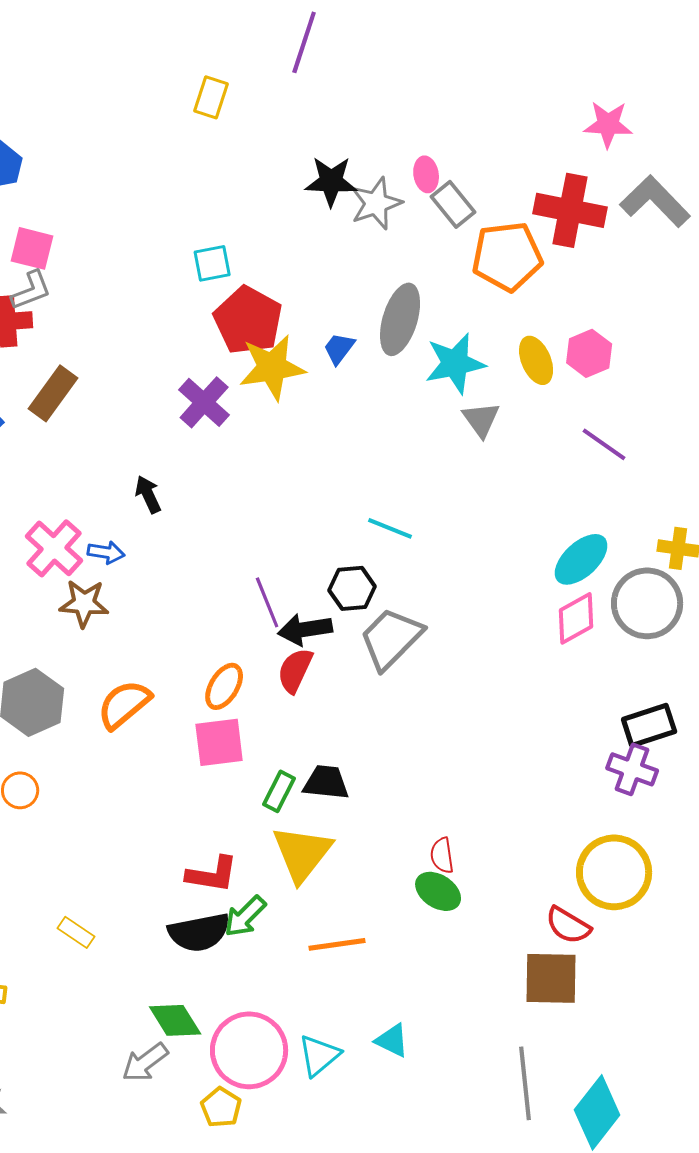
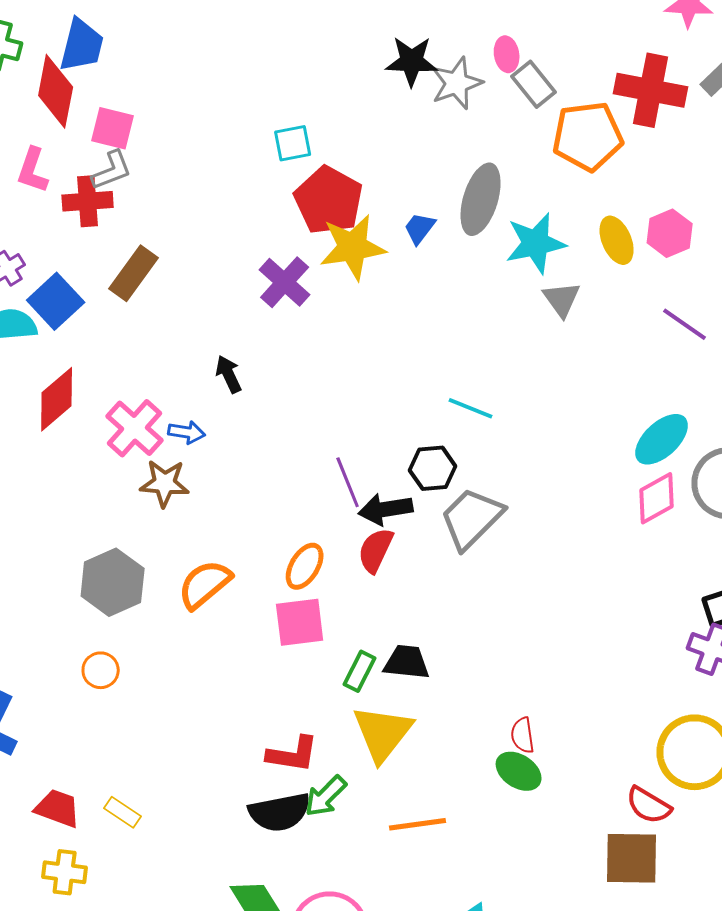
yellow rectangle: (76, 932) -> (123, 812), moved

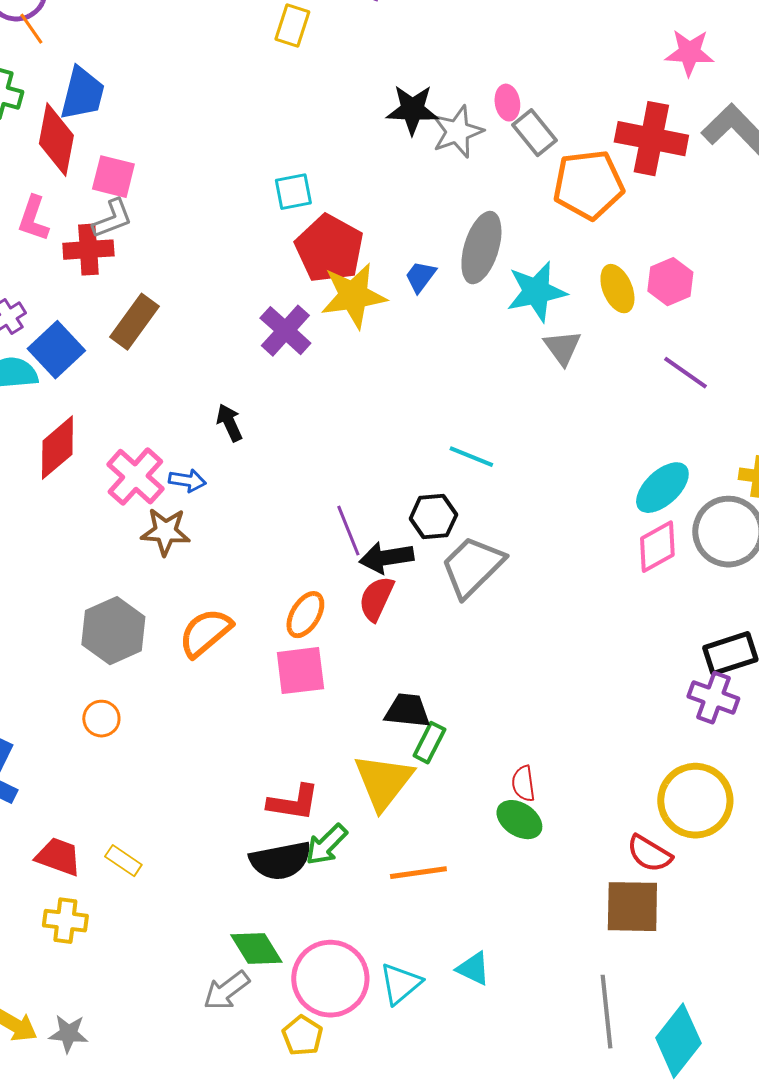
green rectangle: (360, 671) -> (429, 743), moved

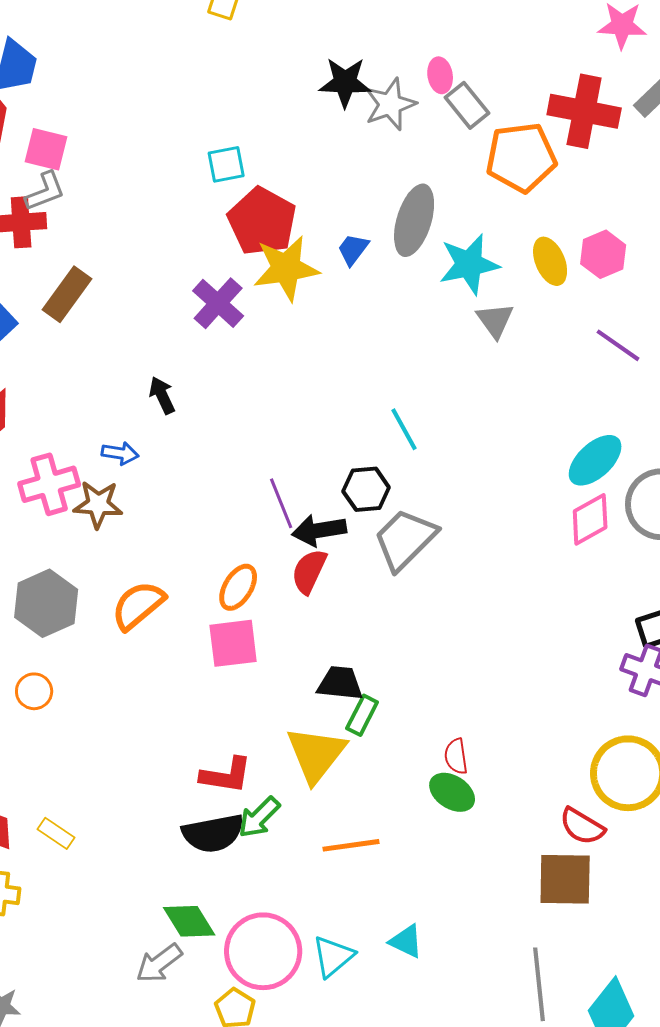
cyan line: (471, 457) -> (404, 429), turned 39
pink cross: (135, 477) -> (49, 484), moved, turned 32

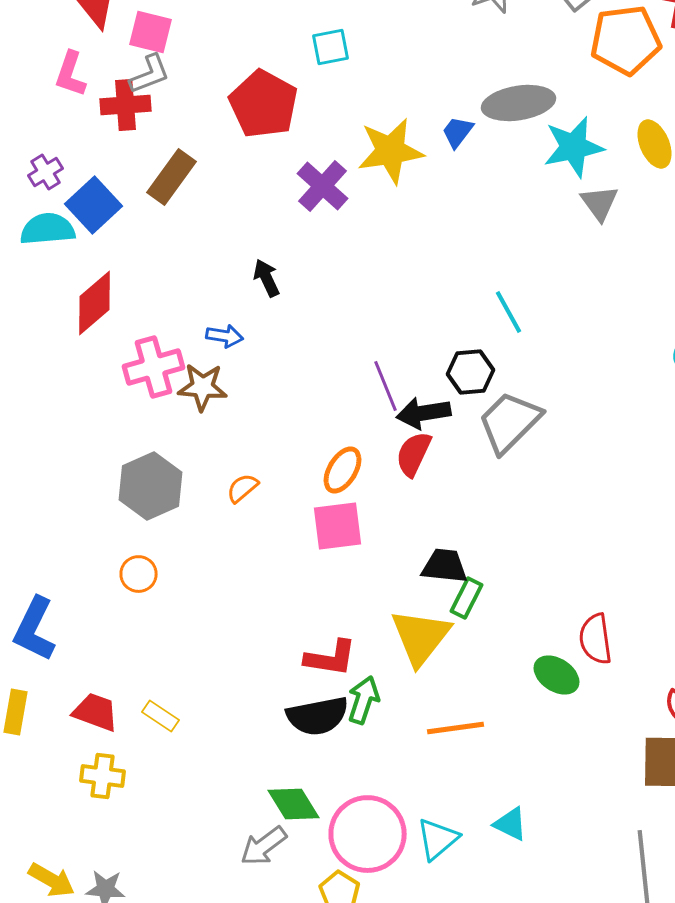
gray ellipse: (414, 220) -> (518, 103), turned 64
red pentagon: (262, 221) -> (264, 104), moved
orange semicircle: (138, 605) -> (242, 488), size x0.6
red semicircle: (456, 756) -> (596, 639), moved, size x1.4
green arrow: (259, 817) -> (364, 700), turned 153

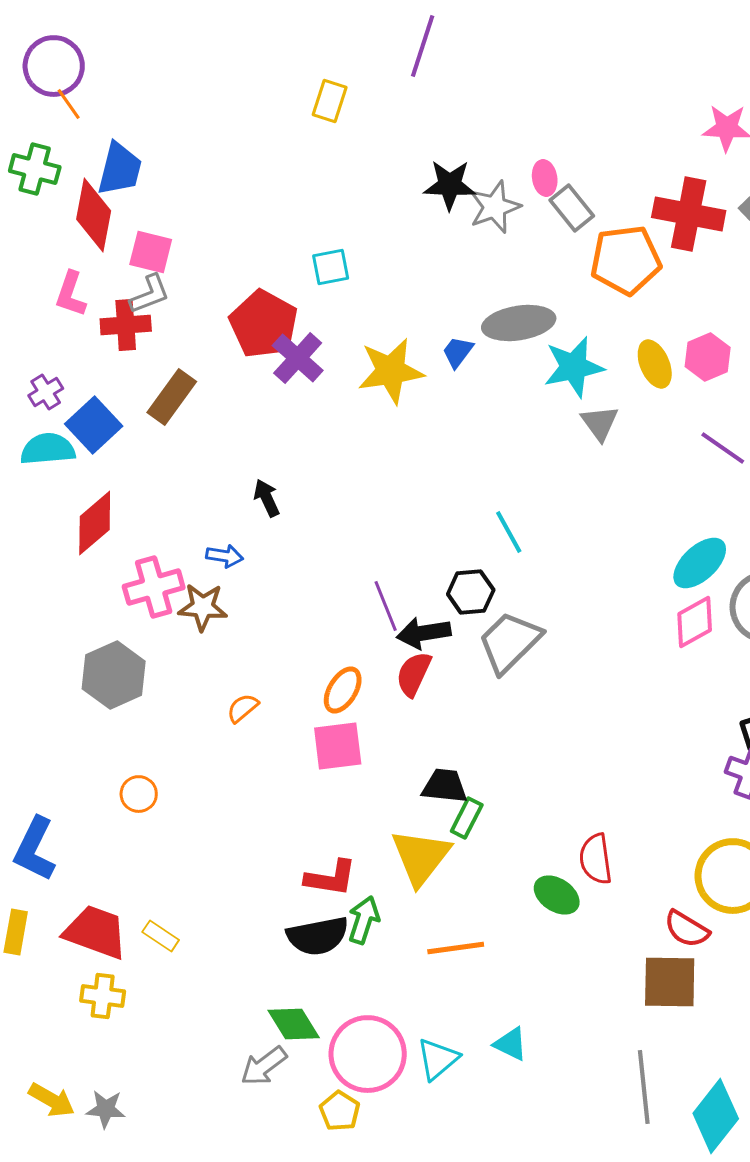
purple cross: (322, 186) -> (298, 358), moved
gray hexagon: (150, 486) -> (114, 675), moved
red trapezoid: (96, 712) -> (96, 932), size x1.4

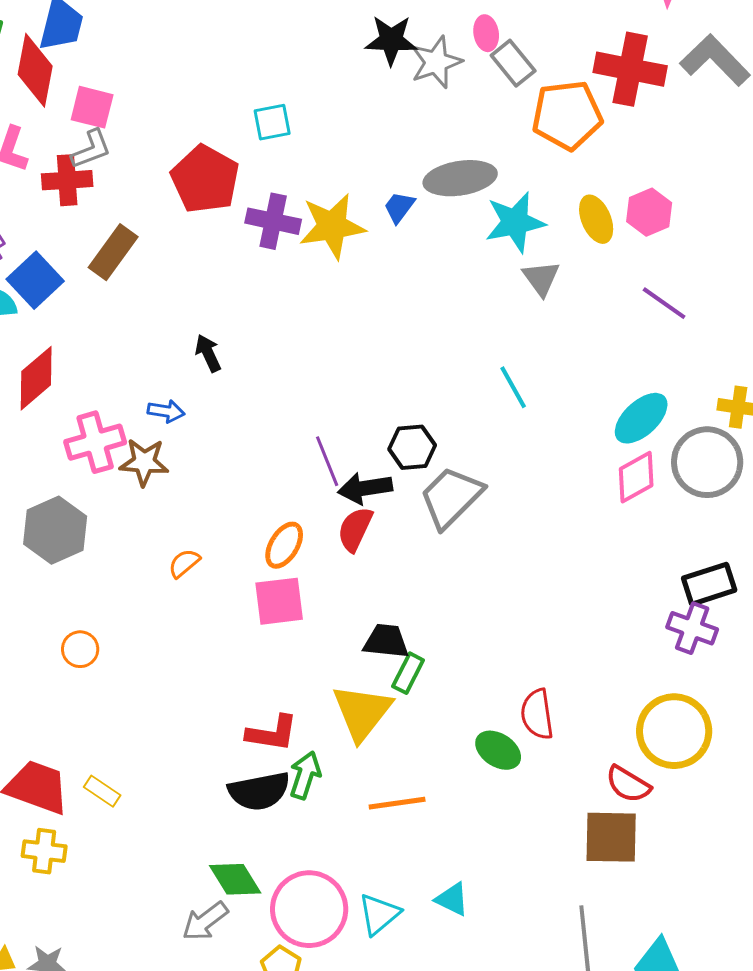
purple cross: (298, 358) -> (273, 221), moved, turned -30
cyan line: (509, 532) -> (513, 387), moved

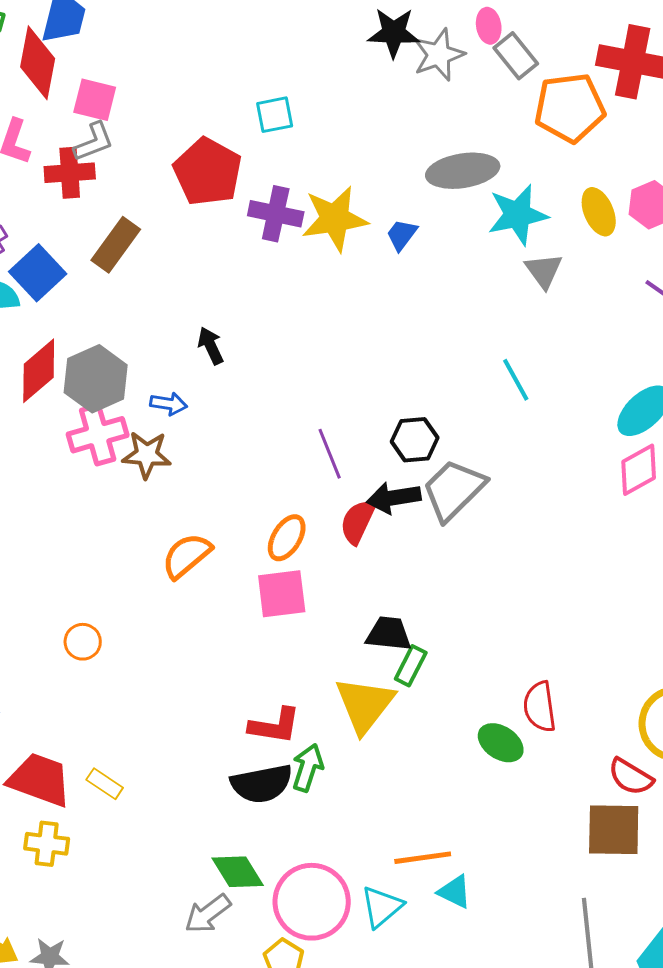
blue trapezoid: (399, 207) -> (402, 235), moved
black arrow: (365, 488) -> (394, 498), moved
gray hexagon: (55, 530) -> (96, 379), moved
orange semicircle: (184, 563) -> (187, 556), size x1.6
orange line: (397, 803) -> (423, 858), moved

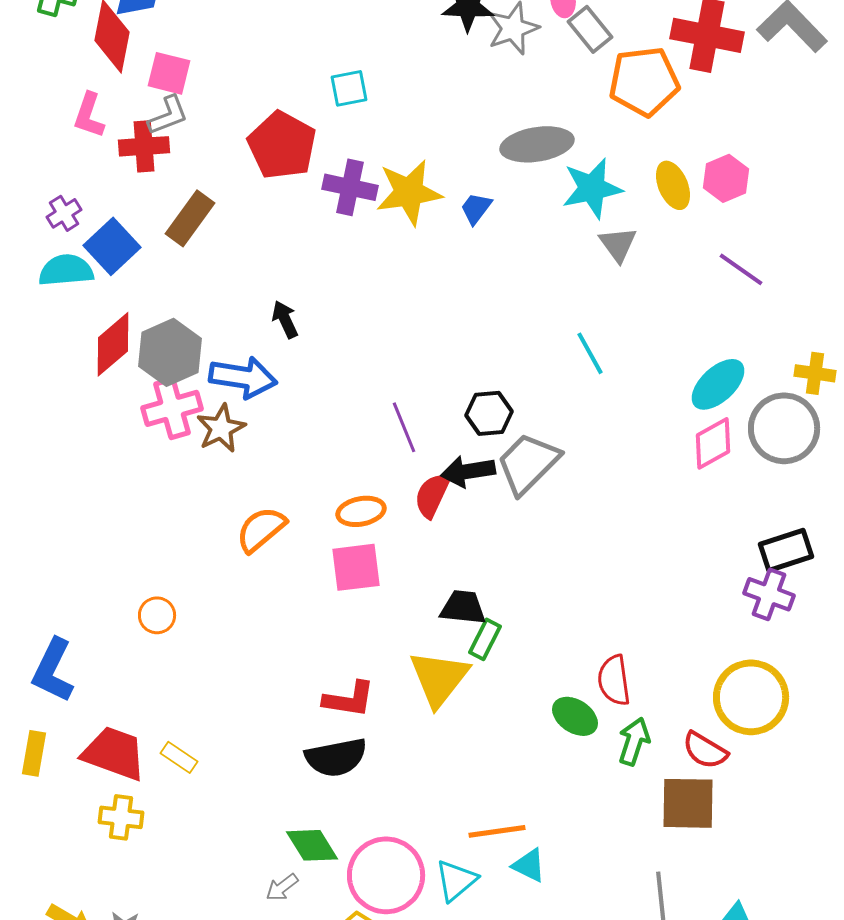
blue arrow: (169, 404) -> (243, 377), size x1.8
brown star: (147, 455) -> (221, 428), turned -30
orange ellipse: (287, 538) -> (361, 511), turned 48
green arrow: (308, 768) -> (634, 741), moved
gray arrow: (208, 914) -> (282, 887), size x0.7

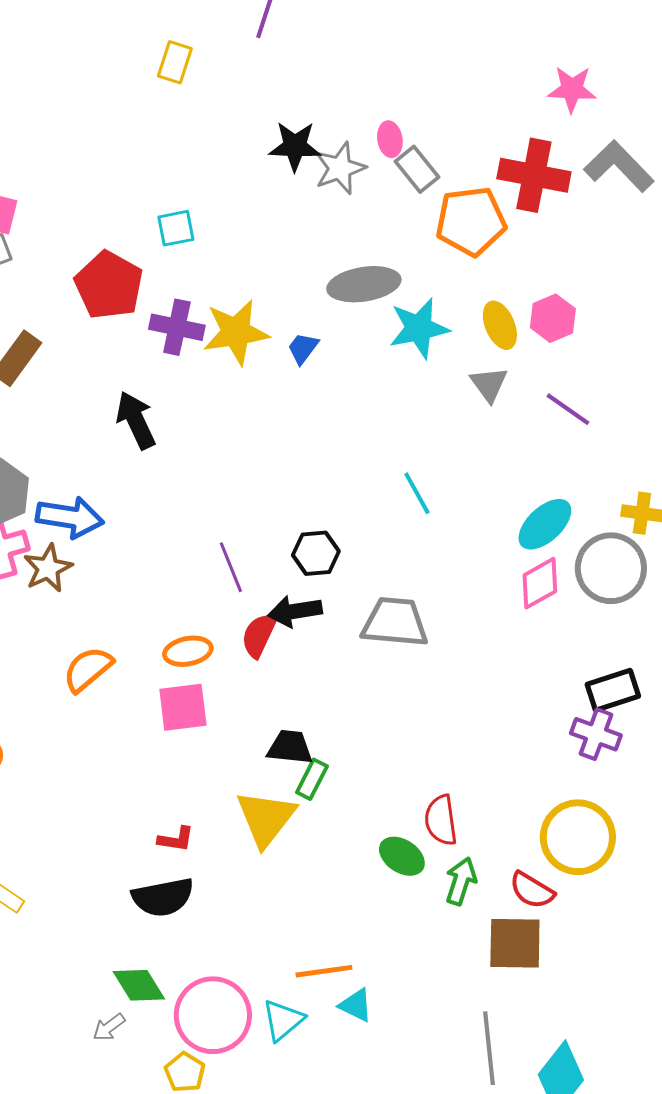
gray triangle: (618, 244) -> (489, 384), moved
black arrow: (285, 319) -> (136, 420), moved, size x1.5
gray trapezoid: (528, 463) -> (395, 622), moved, turned 50
red L-shape: (349, 699) -> (176, 839), size x0.7

